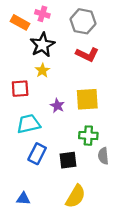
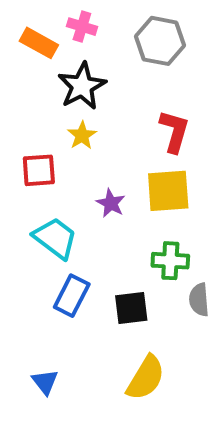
red L-shape: (87, 54) -> (174, 131), moved, turned -100
cyan trapezoid: (29, 124) -> (55, 238), turned 50
blue triangle: (23, 199) -> (45, 382), turned 48

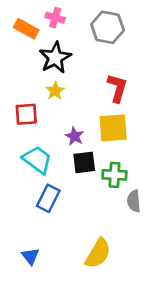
black square: (131, 308) -> (84, 162), moved

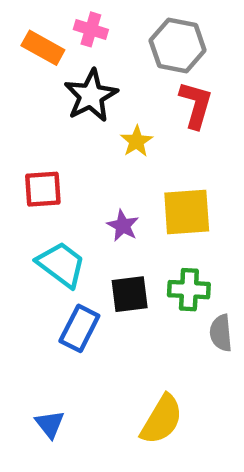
red L-shape: (117, 88) -> (196, 105), moved
yellow star: (55, 91) -> (136, 141), moved
black square: (84, 162) -> (130, 294), moved

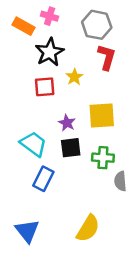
red square: (43, 189) -> (45, 87), moved
black square: (130, 294) -> (71, 148), moved
blue triangle: (50, 424) -> (27, 231), size x1.5

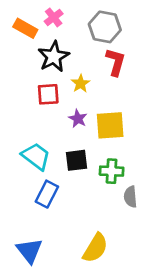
pink cross: (50, 16) -> (54, 17), turned 35
purple star: (67, 123) -> (78, 119), moved

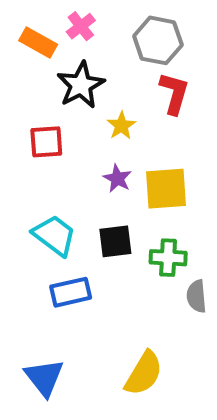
red square: (48, 94) -> (46, 142), moved
blue rectangle: (47, 194) -> (71, 292), turned 50

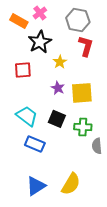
black square: (115, 241) -> (57, 119), turned 30
blue rectangle: (71, 292) -> (35, 144), turned 36
blue triangle: (44, 377) -> (36, 186), moved, turned 35

